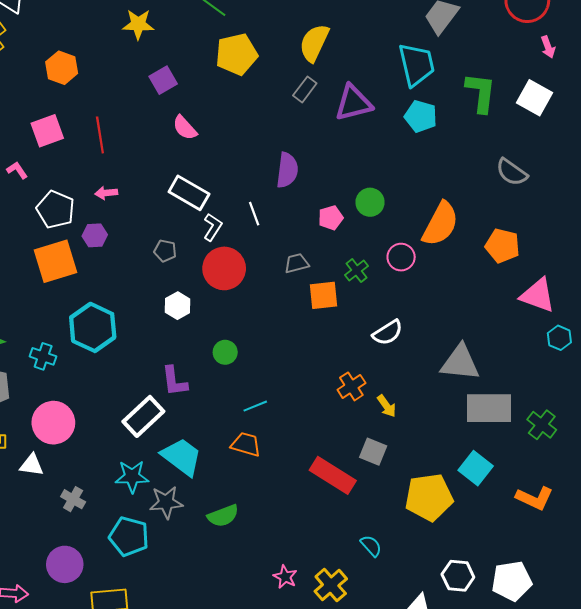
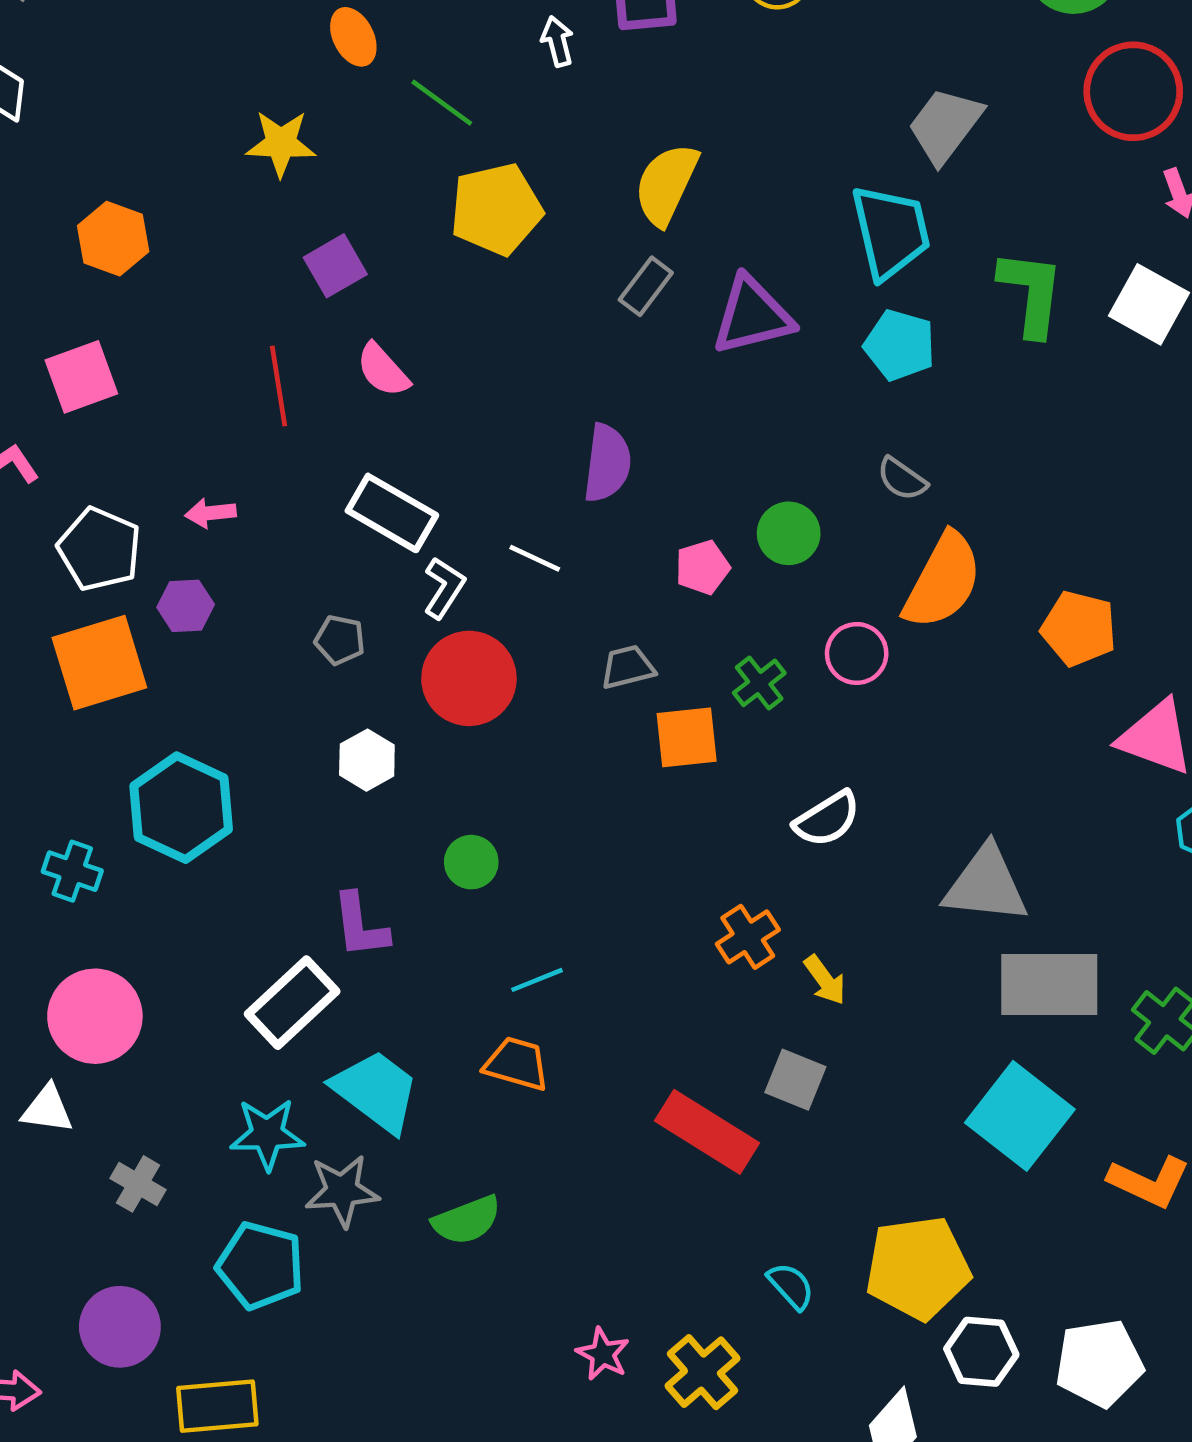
red line: (100, 135) -> (279, 386), moved
gray semicircle: (512, 172) -> (902, 479), moved, size x0.7
white line: (254, 214) -> (535, 558), turned -45
cyan square: (476, 468) -> (1020, 1116), size x1.4
yellow pentagon: (429, 497) -> (918, 1268), moved

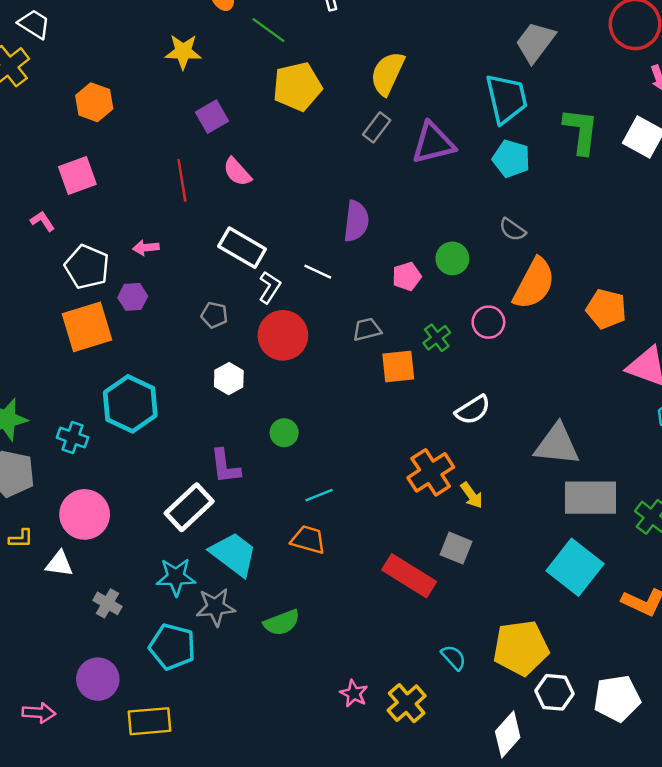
orange cross: (748, 937) -> (431, 472), size x1.4

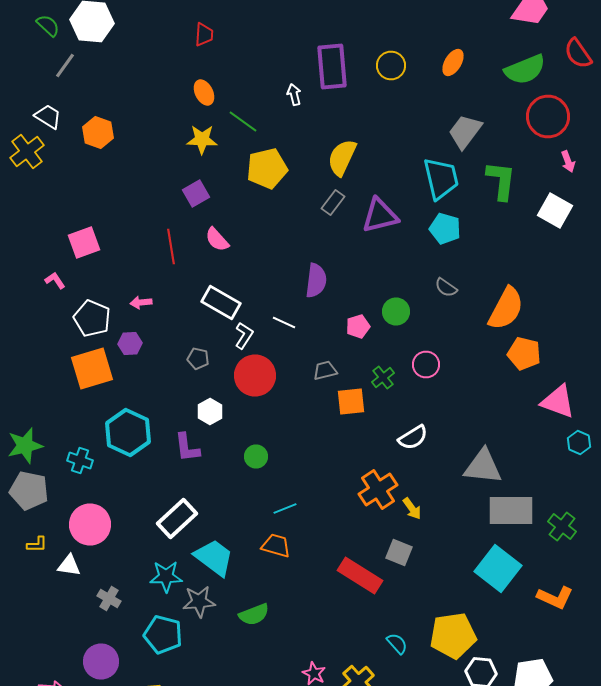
yellow star: (183, 52) -> (202, 140), moved
orange hexagon: (94, 102) -> (98, 132), moved
green L-shape: (581, 131) -> (501, 180), moved
orange semicircle: (534, 284) -> (506, 308), moved
purple L-shape: (225, 466) -> (187, 448), moved

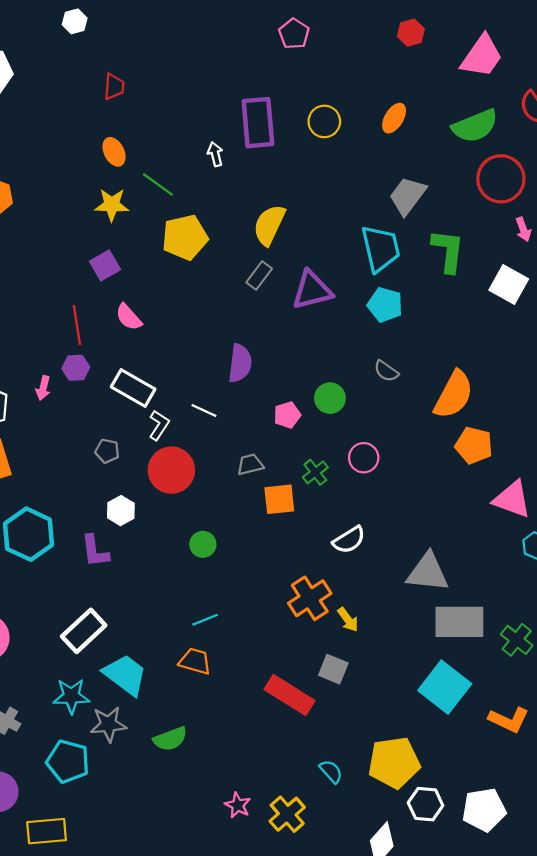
pink arrow: (141, 302) -> (43, 388), turned -70
purple hexagon: (130, 344) -> (76, 368), moved
green circle: (256, 456) -> (203, 544), moved

